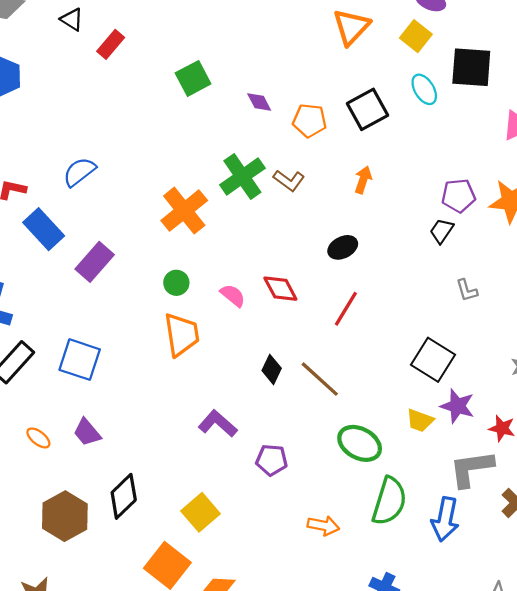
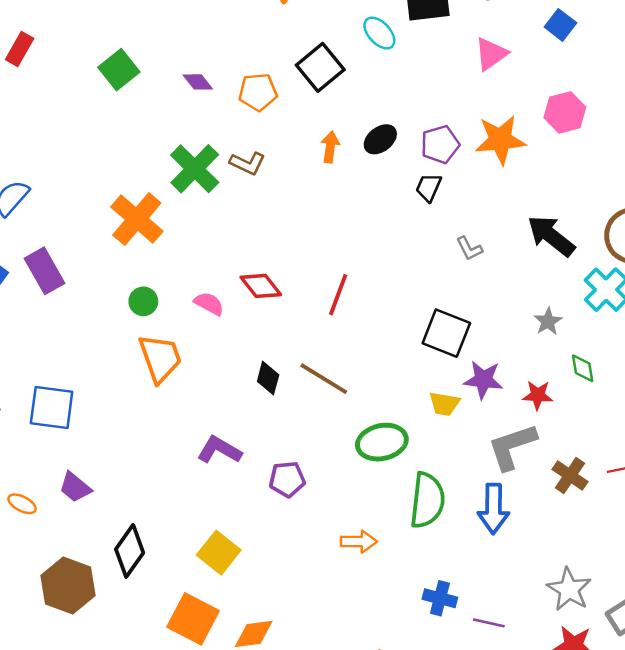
black ellipse: (343, 247) -> (380, 139), moved
purple rectangle: (95, 262) -> (44, 271), moved, turned -60
green ellipse: (360, 443) -> (382, 442), turned -30

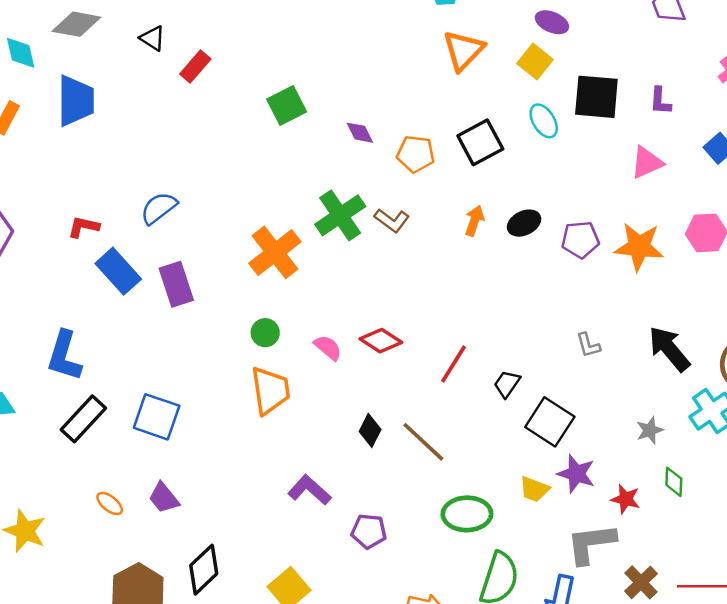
black trapezoid: (429, 187) -> (507, 384), moved
red diamond: (261, 286) -> (381, 341), turned -30

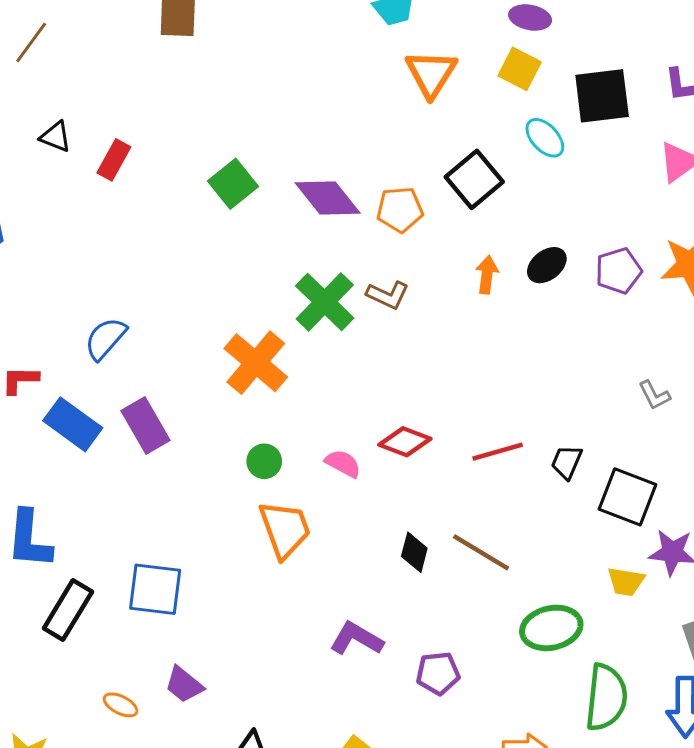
purple diamond: (360, 133) -> (328, 198), size x1.8
red line: (453, 364) -> (498, 452), turned 54

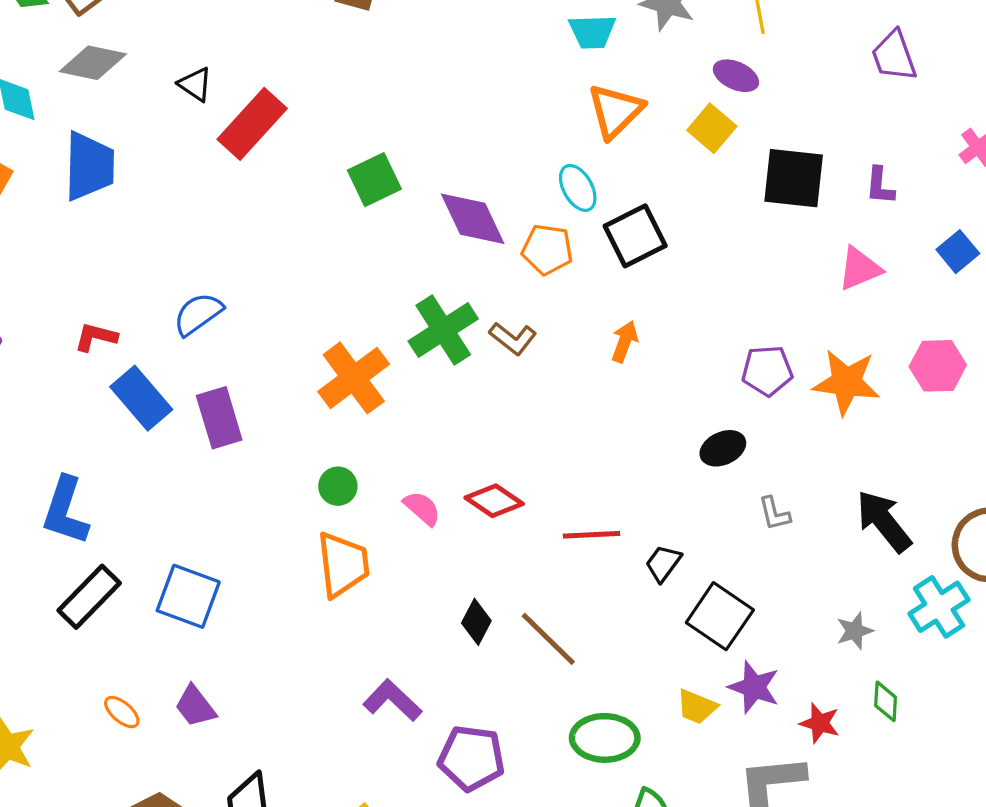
cyan ellipse: (545, 138) -> (578, 188), moved
red rectangle: (114, 160) -> (252, 124), size x1.6
black ellipse: (547, 265) -> (723, 448), moved
purple pentagon: (438, 673) -> (471, 758), size x1.4

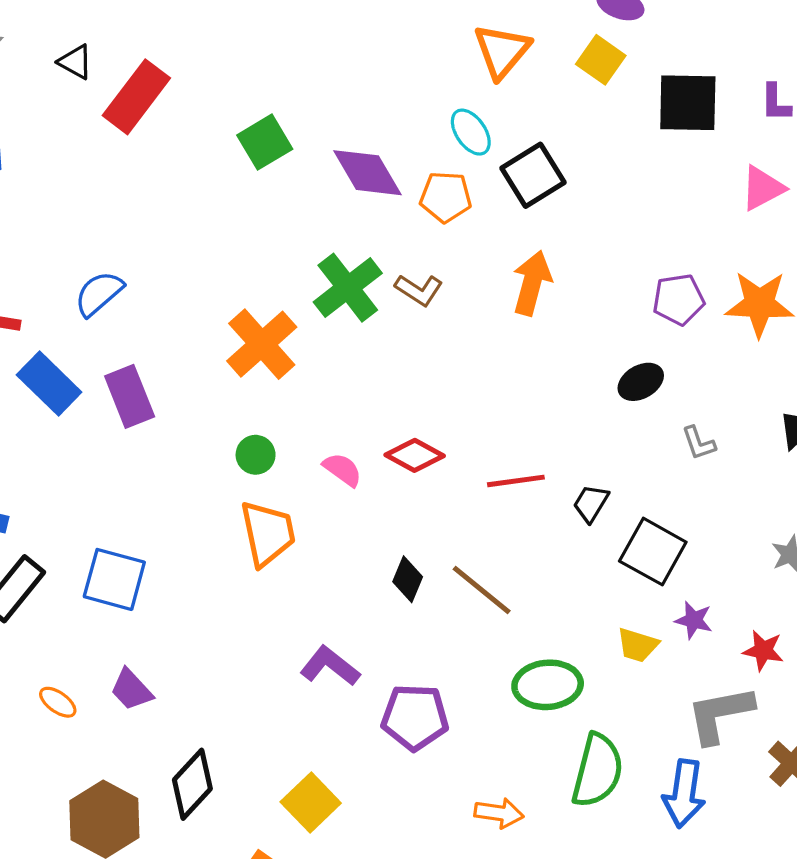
orange arrow: (625, 342) -> (532, 283), size x1.5
purple star: (754, 687) -> (694, 620), size x0.7

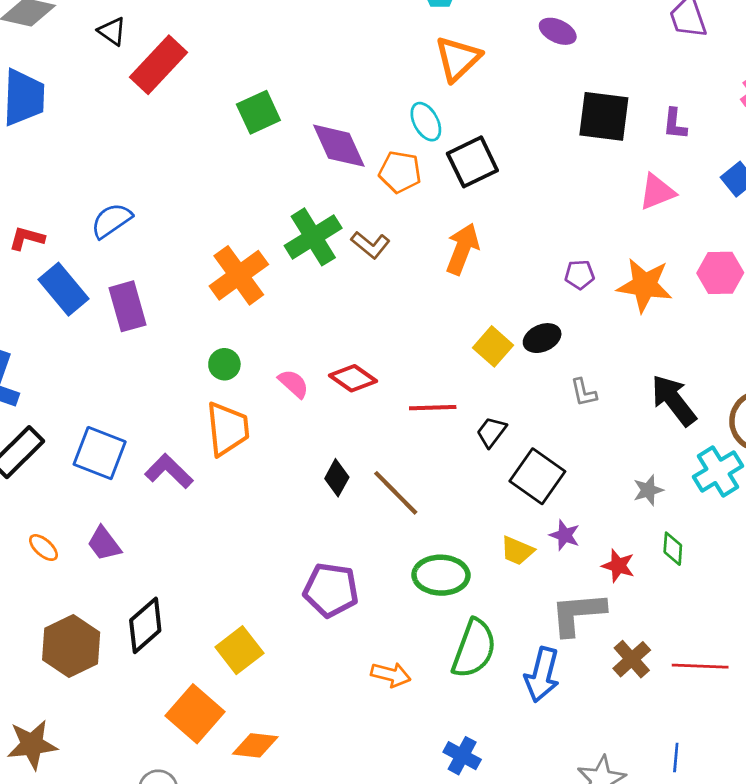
yellow square: (601, 60) -> (493, 346), moved
purple pentagon: (678, 299) -> (580, 275), size x0.7
purple L-shape: (330, 666) -> (169, 471), moved

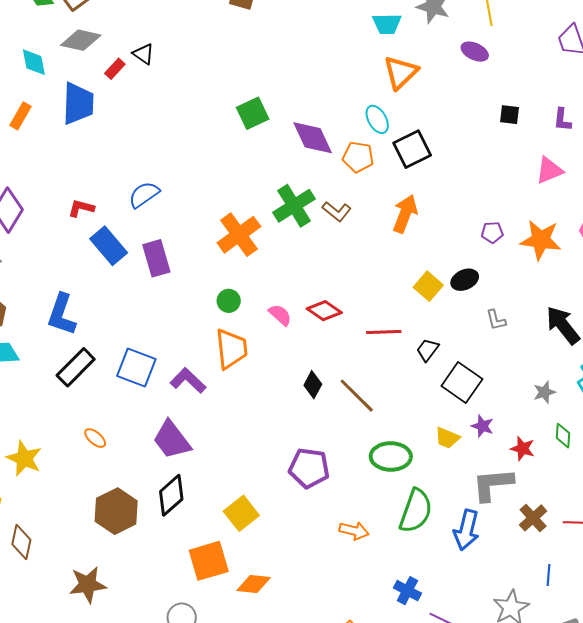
red rectangle: (158, 65) -> (115, 69), moved, size x0.5
black square: (604, 116) -> (509, 115), size x0.5
purple trapezoid: (104, 544) -> (172, 440), moved, size x1.5
orange square: (195, 714) -> (209, 561), turned 33
blue line: (676, 758) -> (548, 575), moved

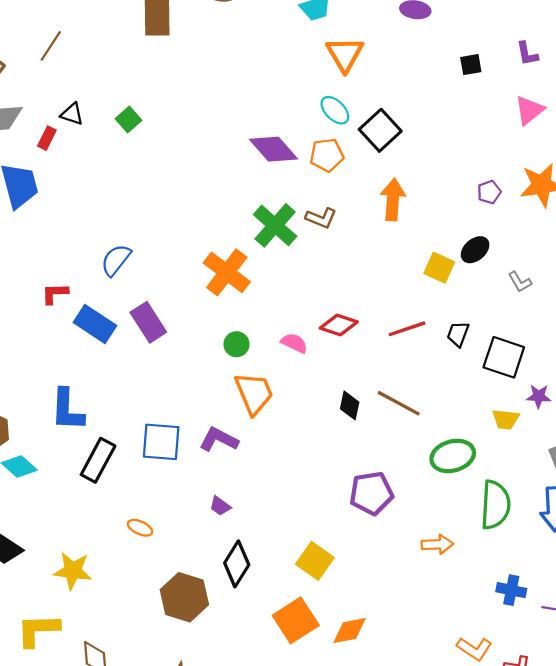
green square: (253, 113) -> (129, 120), moved, size x0.7
purple trapezoid: (172, 440) -> (220, 506), size x0.5

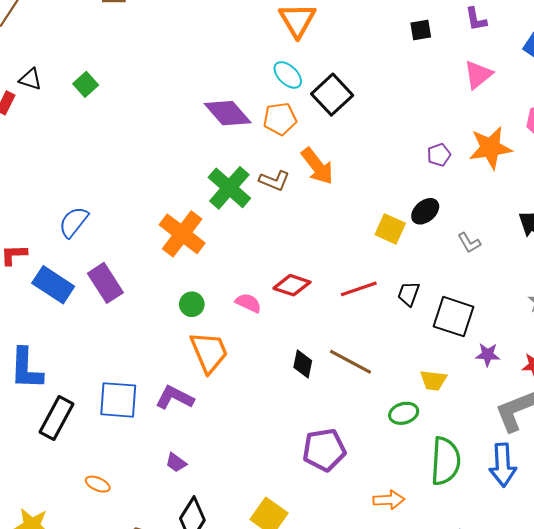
orange arrow: (393, 200) -> (317, 166), moved, turned 138
yellow trapezoid: (506, 419) -> (433, 380), moved
green ellipse: (453, 456) -> (404, 413), size x0.7

